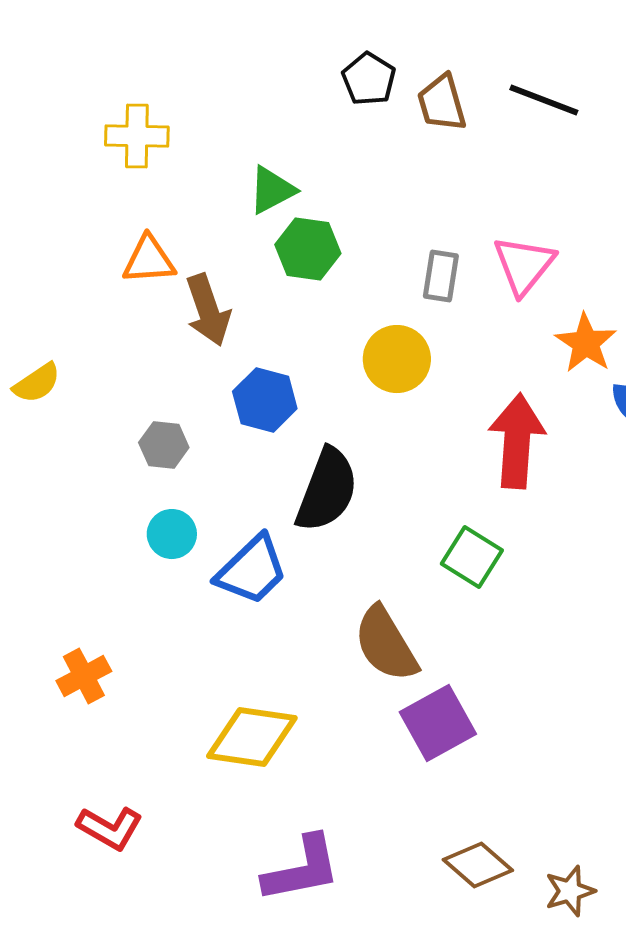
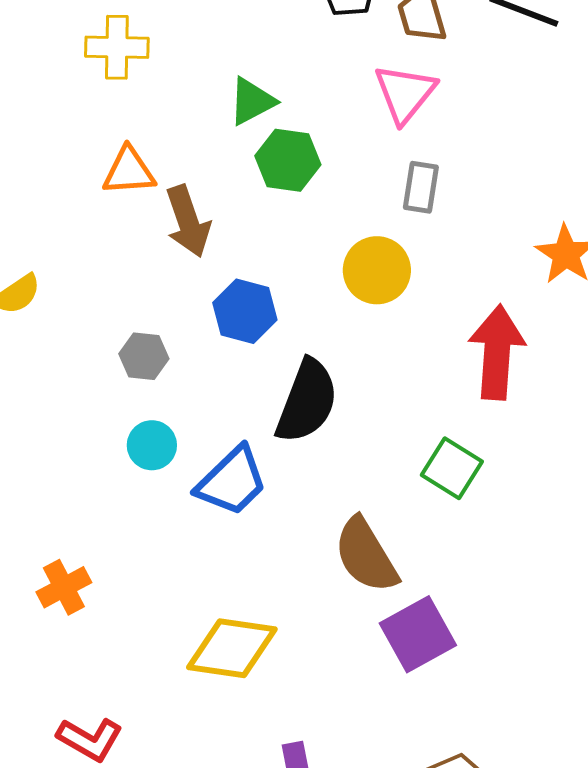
pink triangle: (524, 265) -> (405, 93), moved

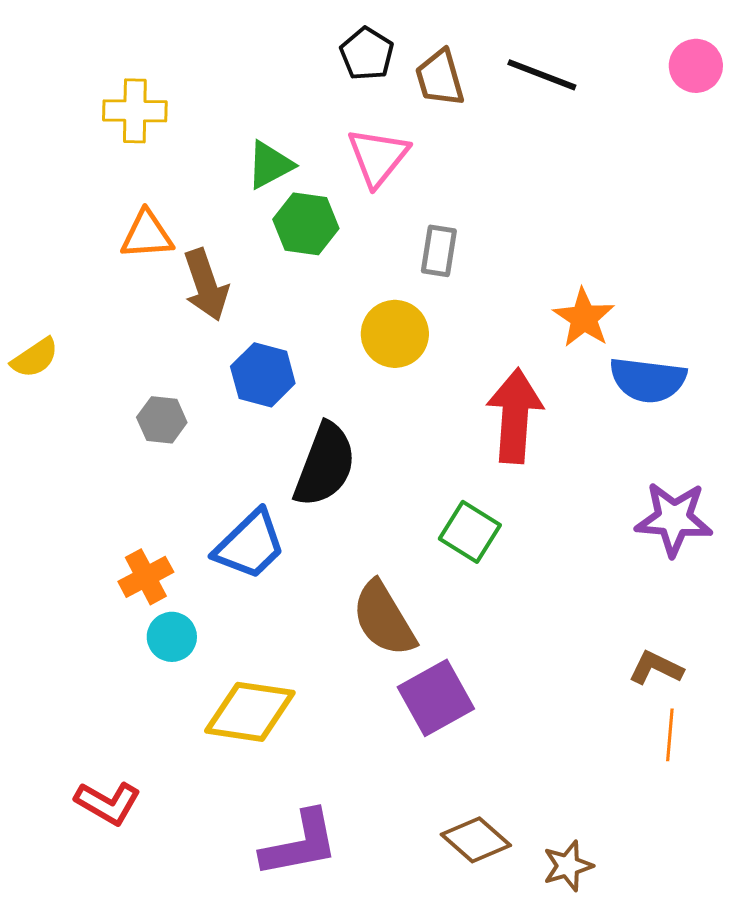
pink triangle: (405, 93) -> (378, 157), moved
cyan circle: (152, 445) -> (172, 637), moved
orange cross: (64, 587) -> (146, 577), moved

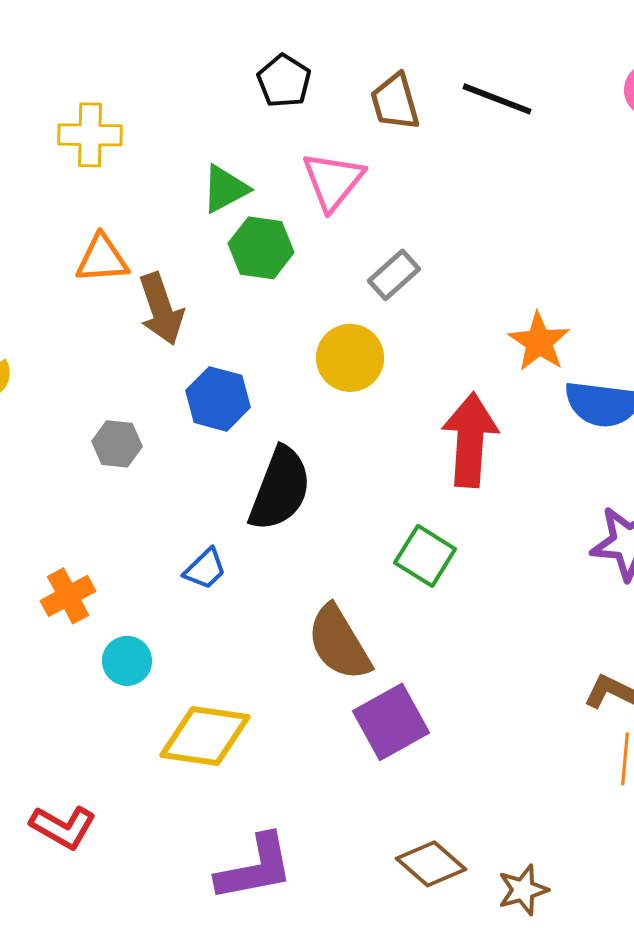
black pentagon: (367, 54) -> (284, 81), moved
gray rectangle: (439, 251) -> (394, 275), turned 39
blue trapezoid: (250, 545) -> (205, 569), size x0.6
orange cross: (146, 577) -> (68, 596), moved

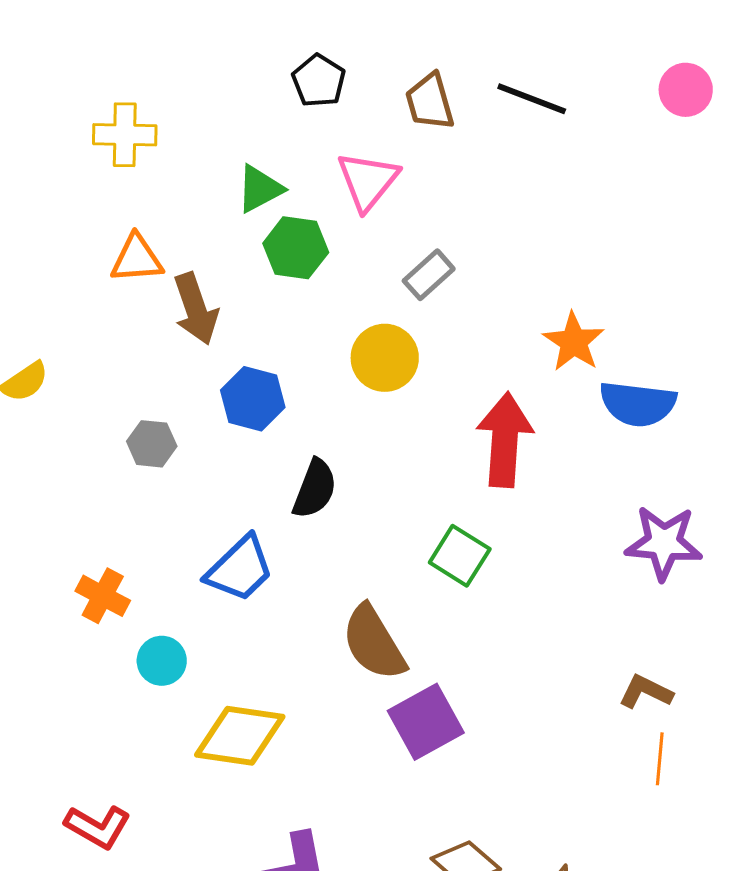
black semicircle: (280, 489) -> (315, 489), size x0.7
blue trapezoid: (205, 569) -> (240, 569), size x1.6
orange cross: (68, 596) -> (103, 596), turned -34

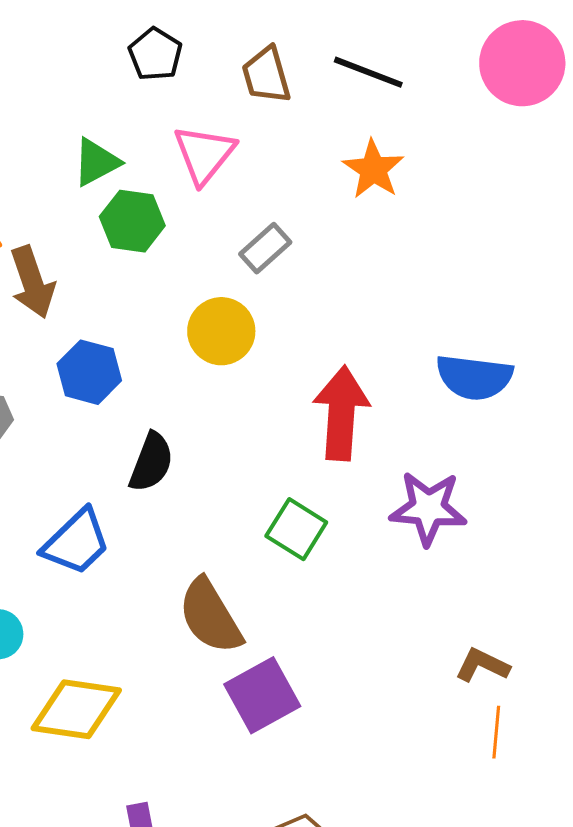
pink circle: (686, 90) -> (522, 63), size x1.6
orange star: (574, 342) -> (373, 169), moved
purple star: (664, 543) -> (428, 508), moved

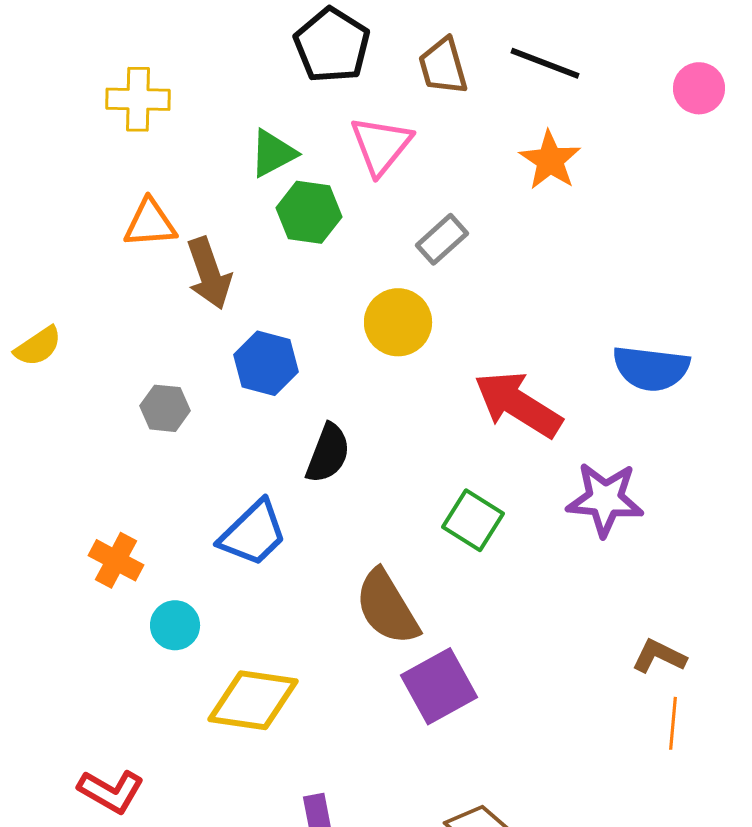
black pentagon: (155, 54) -> (332, 45), size x1.4
pink circle: (522, 63) -> (699, 88), moved, size x0.6
red arrow: (341, 413) -> (518, 404), turned -62

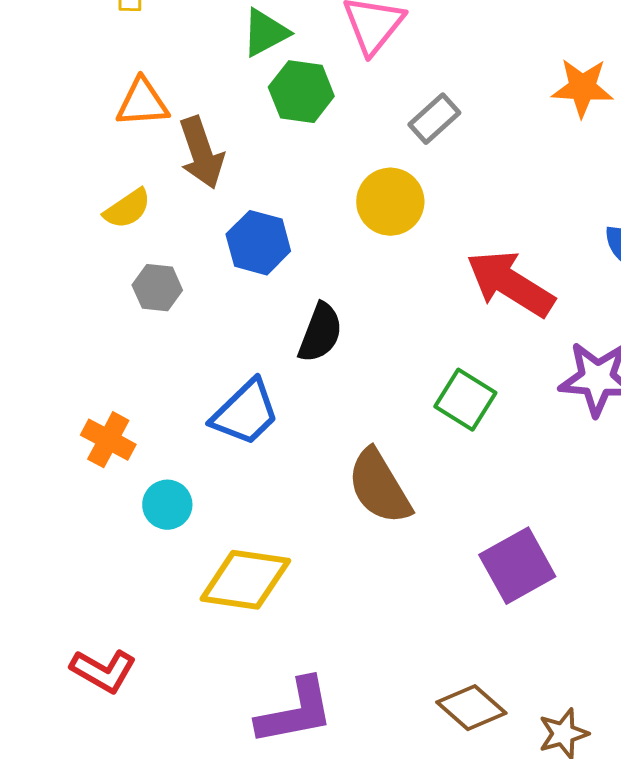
orange star: (550, 160) -> (582, 88), moved, turned -30
yellow semicircle: (38, 346) -> (127, 209), moved
purple square: (439, 686) -> (517, 566), moved

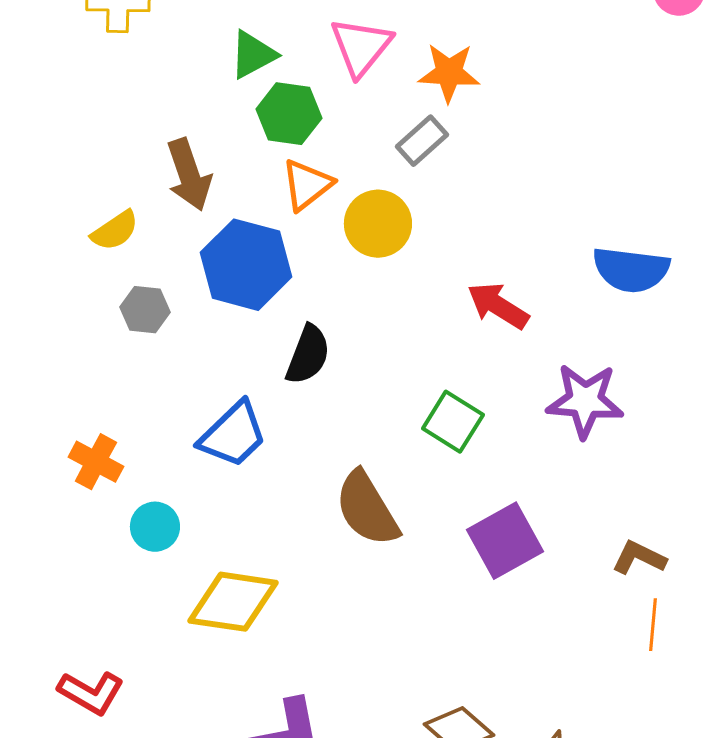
orange star: (582, 88) -> (449, 73), moved
orange triangle: (142, 103) -> (307, 185), moved, turned -34
blue hexagon: (258, 243) -> (246, 265), size x1.4
red arrow: (510, 284) -> (498, 306), size x0.7
purple square: (517, 566) -> (505, 541), moved

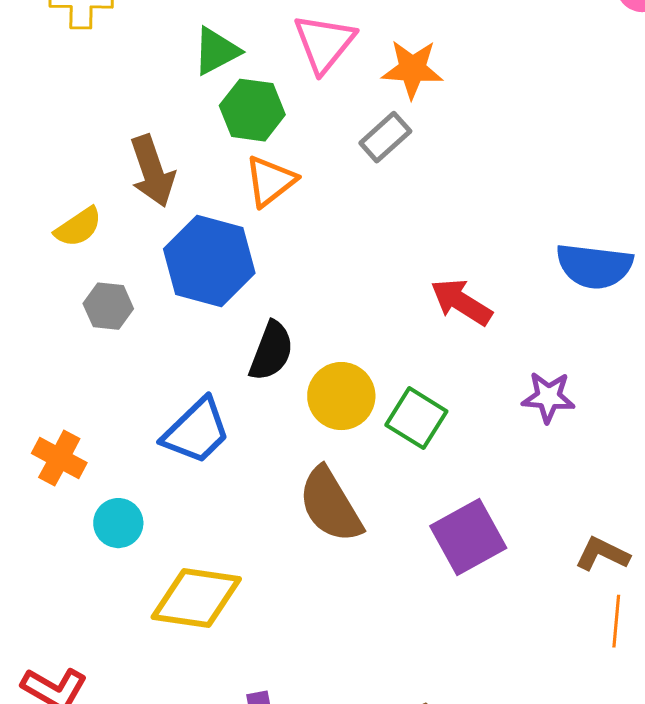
yellow circle: (378, 224) -> (341, 396), moved
purple star: (585, 401) -> (548, 397), size x0.7

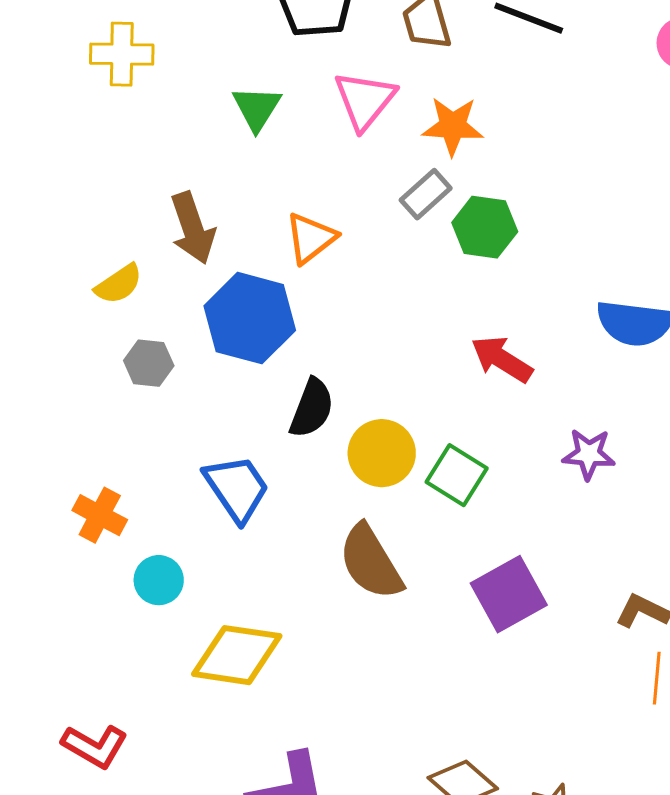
green triangle: (216, 51) -> (257, 108), turned -30
green hexagon: (252, 110) -> (485, 227), moved
blue trapezoid: (196, 431) -> (237, 488), turned -80

